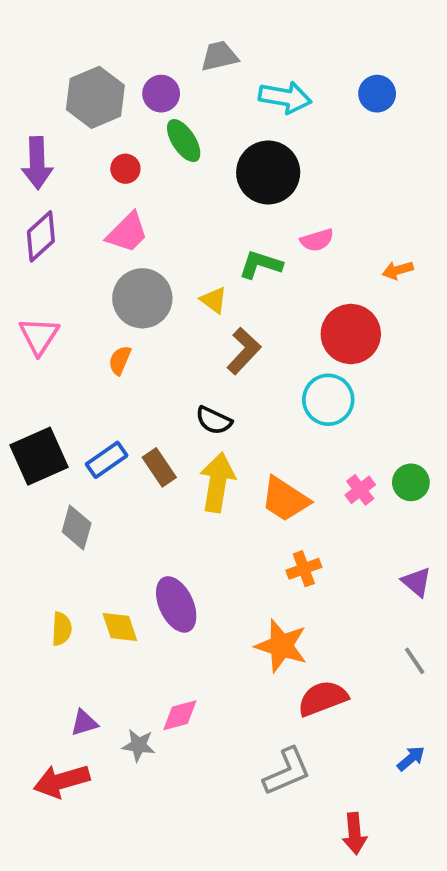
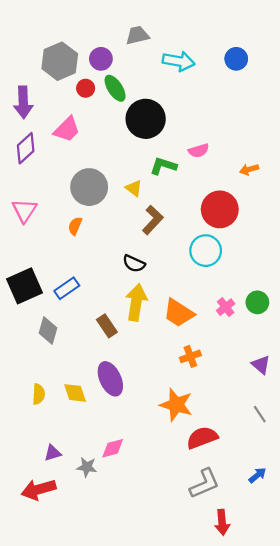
red circle: (125, 169) -> (86, 88), moved
black circle: (268, 172) -> (146, 119), moved
pink trapezoid: (127, 233) -> (67, 129), moved
brown rectangle: (159, 467) -> (107, 326), moved
gray L-shape: (287, 772) -> (204, 484), moved

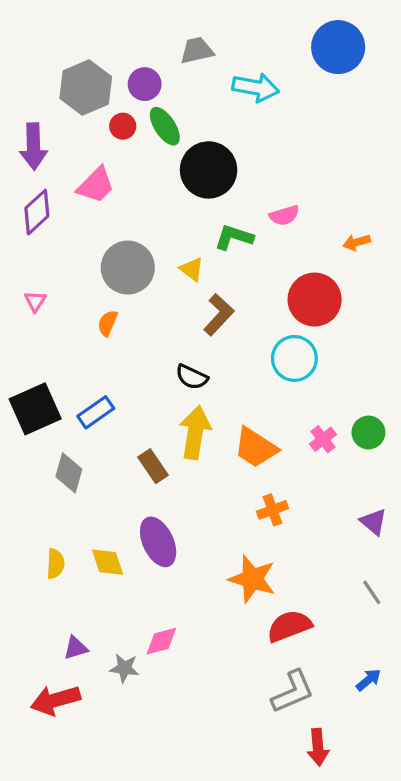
blue circle: (236, 59) -> (338, 47), moved, size x1.6
pink triangle: (24, 211) -> (35, 301), size x0.6

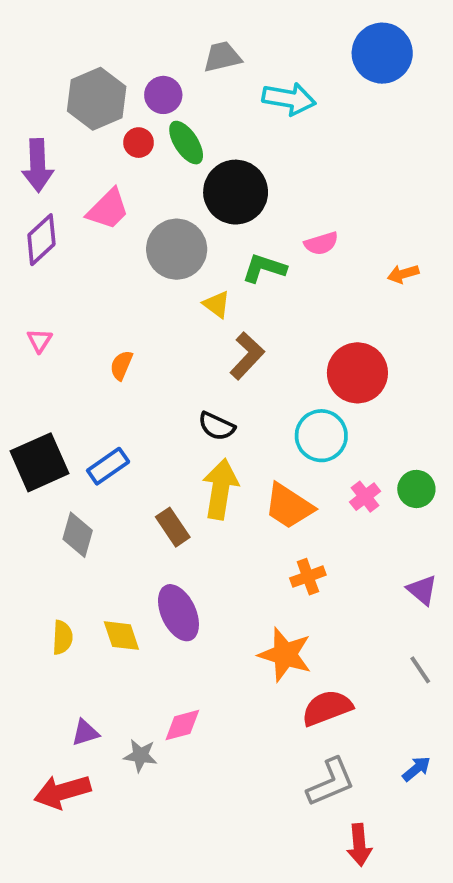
gray circle: (128, 268) -> (177, 249), moved
red circle: (315, 300) -> (357, 373), moved
cyan circle: (294, 358) -> (321, 436), moved

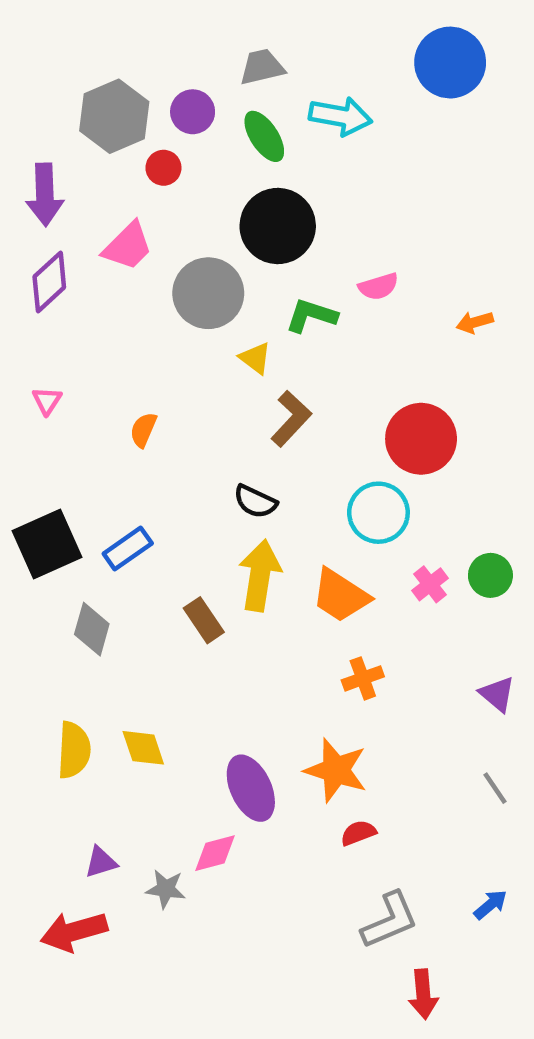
green ellipse: (186, 143) -> (264, 136), moved
purple ellipse: (178, 613) -> (251, 788), moved
yellow semicircle: (62, 637) -> (74, 750), size x1.4
red semicircle: (327, 708) -> (358, 833), moved, size x0.6

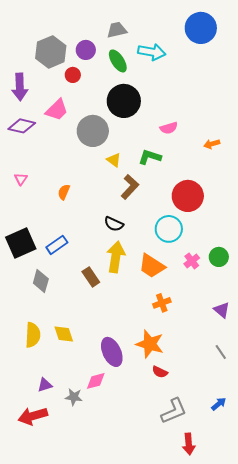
purple diamond: (49, 282) -> (22, 126), turned 56
green L-shape: (311, 316) -> (150, 157), moved
red semicircle: (358, 833) -> (160, 372), turned -133

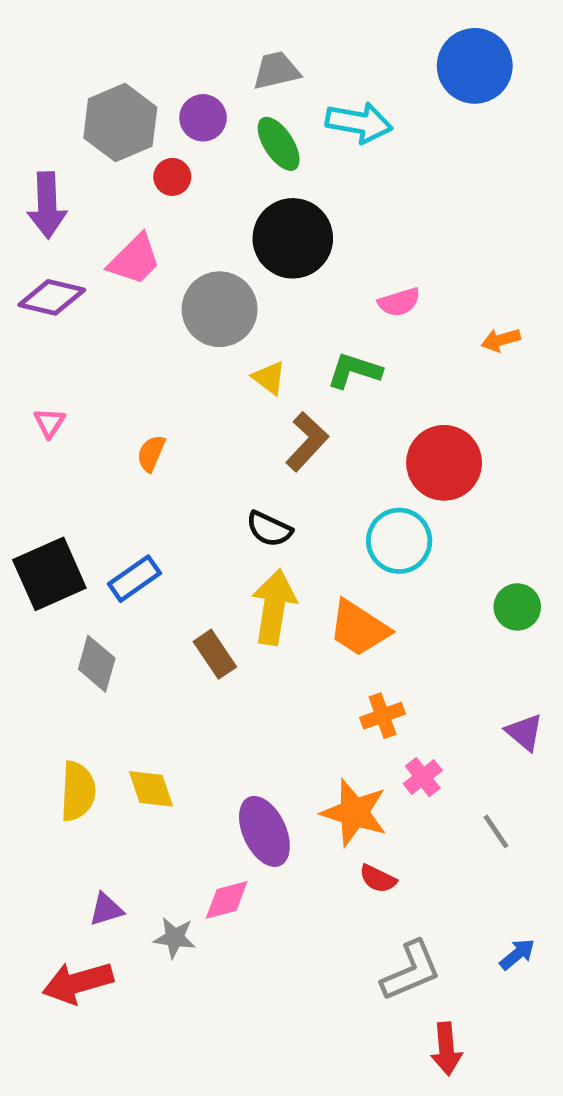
pink cross: (192, 261) -> (423, 777), moved
gray line: (221, 352) -> (496, 831), moved

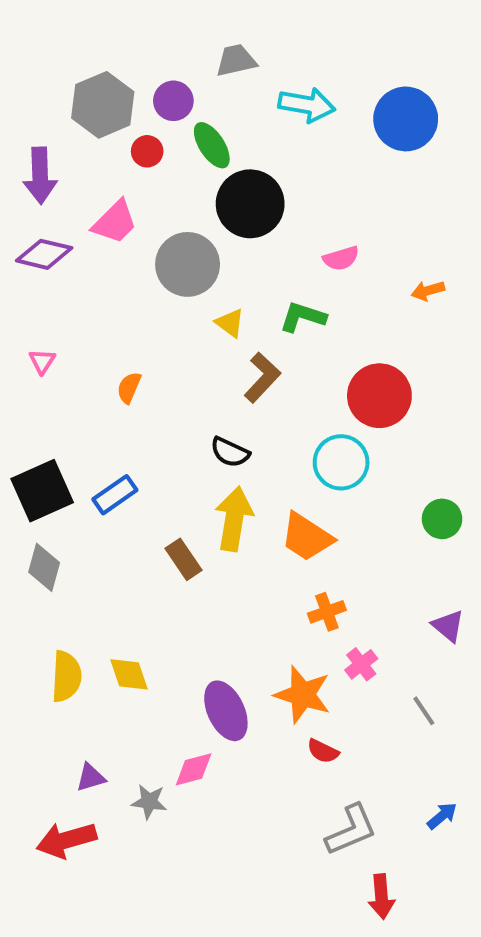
blue circle: (475, 66) -> (406, 119), moved
green ellipse: (279, 144) -> (212, 145), moved
gray diamond: (97, 664) -> (44, 567), moved

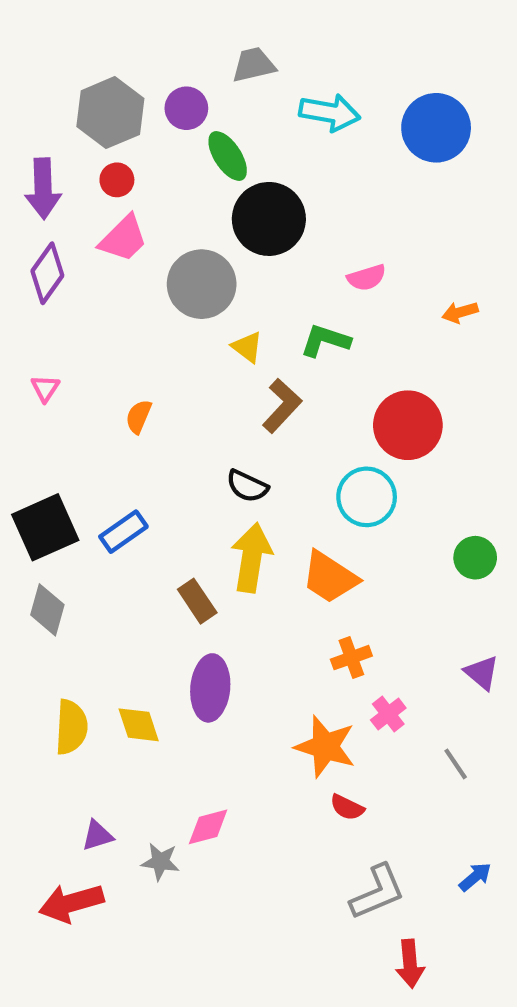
red circle: (147, 151) -> (117, 180), moved
purple diamond: (44, 254) -> (47, 273), turned -68
purple ellipse: (226, 711) -> (210, 688), moved, turned 30

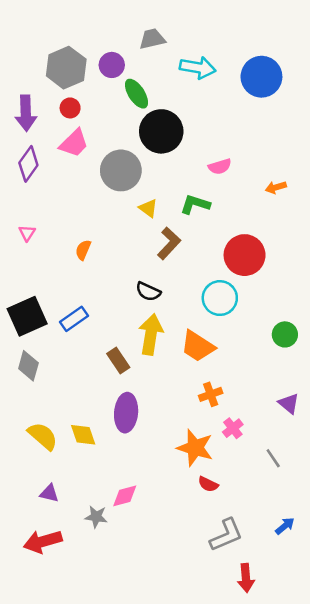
yellow semicircle: (71, 727) -> (43, 436), turned -52
purple triangle: (97, 836) -> (49, 493), moved, turned 30

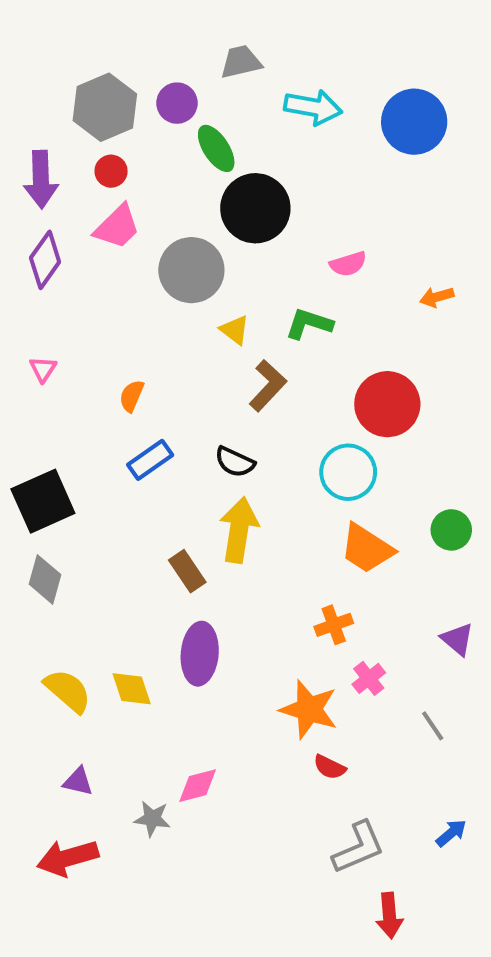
blue rectangle: (74, 319) -> (150, 460), moved
orange trapezoid: (198, 346) -> (367, 549), moved

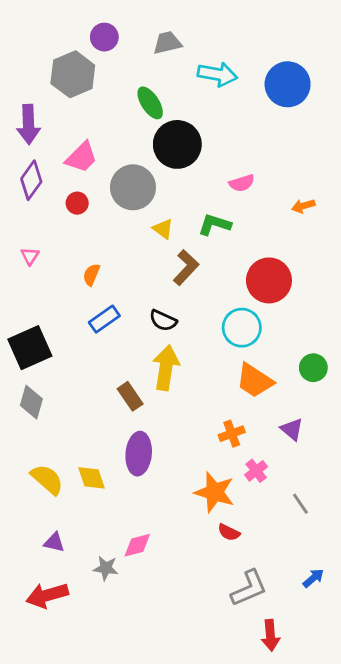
purple circle: (177, 103) -> (104, 37), moved
red circle: (111, 171) -> (77, 203), moved
purple triangle: (457, 639) -> (292, 429), moved

